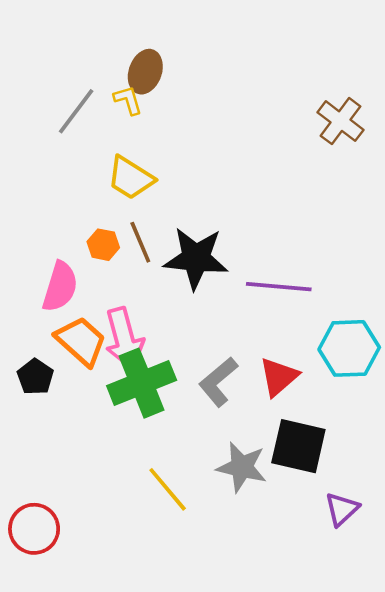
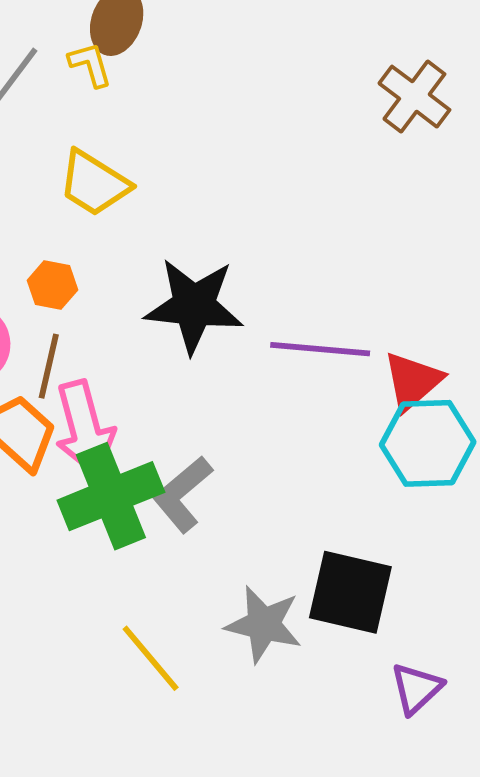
brown line: (140, 242) -> (49, 366), moved, turned 36
red triangle: (279, 377) -> (413, 381), moved
gray L-shape: (218, 382) -> (183, 494), moved

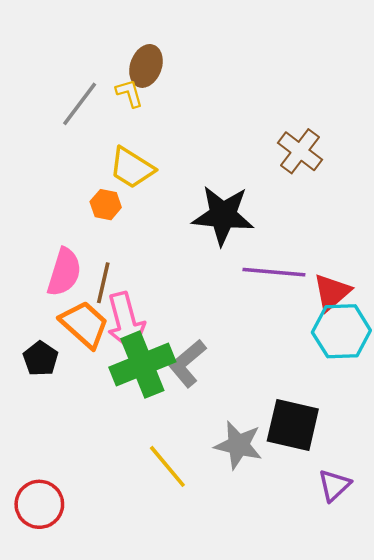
brown cross: (414, 97) -> (300, 151), moved
orange hexagon: (53, 285) -> (106, 205), moved
black star: (194, 306) -> (223, 215), moved

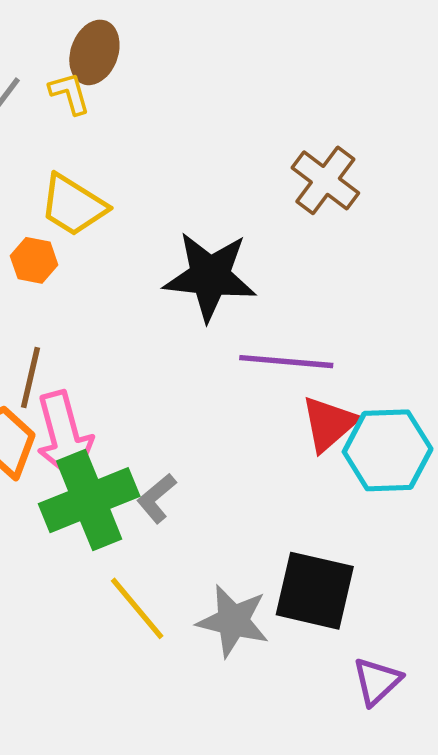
red triangle: (332, 292) -> (329, 424), moved
gray L-shape: (187, 363) -> (157, 498), size x0.7
yellow line: (167, 466) -> (137, 608), moved

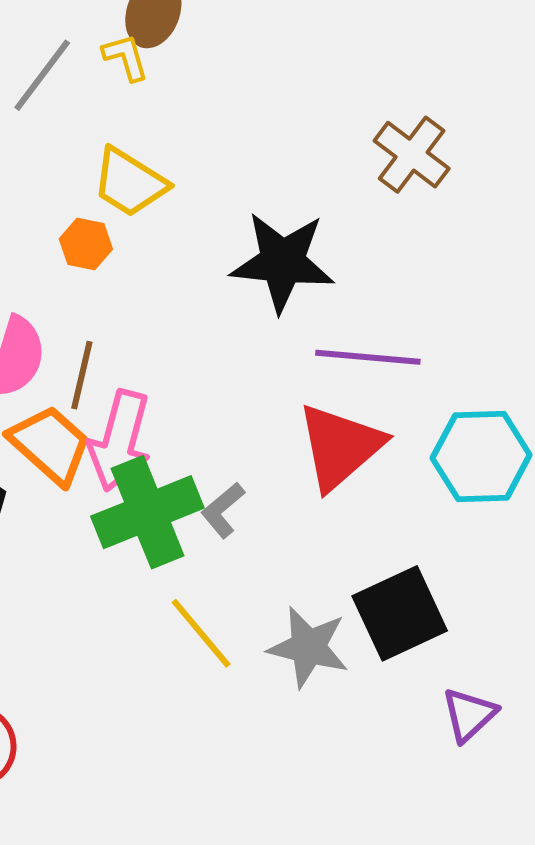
red triangle: (329, 424) -> (340, 447), moved, size x1.4
pink arrow: (64, 436) -> (120, 441), turned 30
black square: (315, 591) -> (400, 613), turned -38

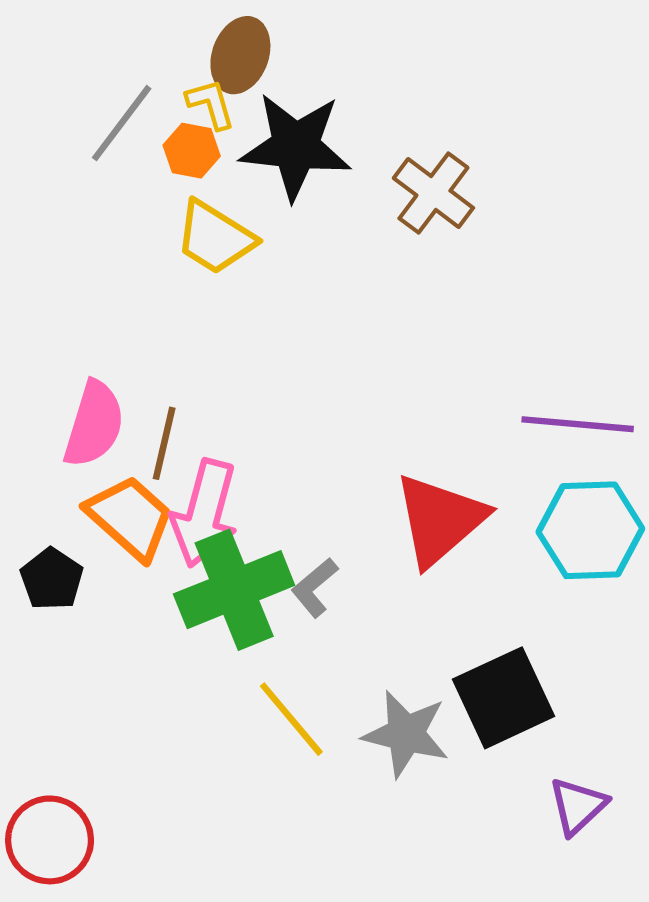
brown cross: (412, 155) -> (433, 193), moved
orange hexagon: (86, 244) -> (192, 151), moved
black star: (282, 262) -> (296, 146), moved
purple line: (368, 357) -> (578, 424), moved

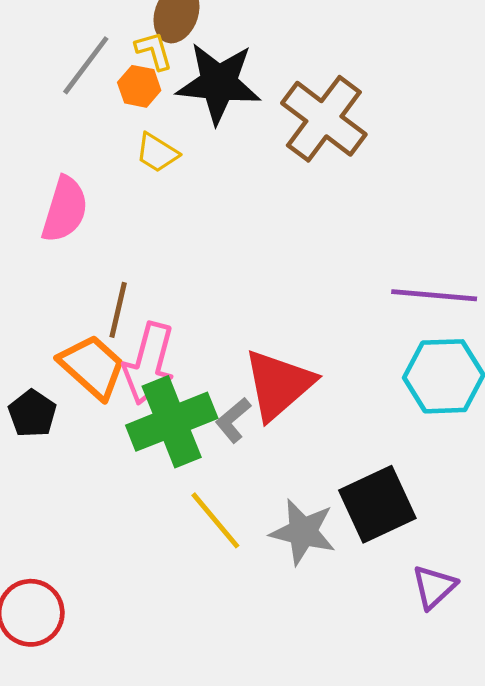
brown cross: (433, 193) -> (324, 119), size x1.4
yellow trapezoid: (215, 238) -> (157, 153), size x0.7
pink semicircle: (94, 424) -> (65, 209), moved
red triangle: (440, 520) -> (279, 384), moved

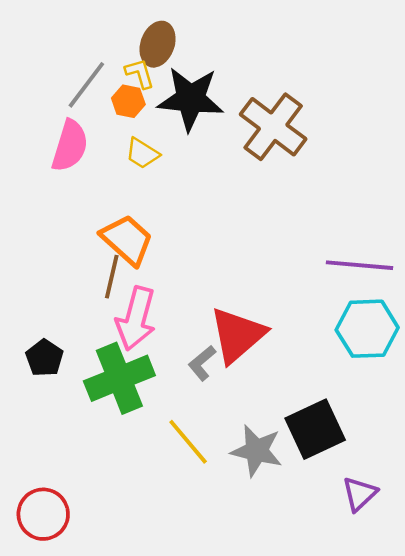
pink semicircle: (65, 209) -> (70, 146), moved
orange trapezoid: (92, 367) -> (127, 240), moved
green cross: (172, 422) -> (119, 378), moved

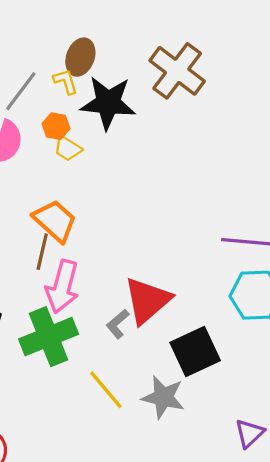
orange hexagon: (128, 101) -> (56, 126), moved
brown cross: (273, 127) -> (177, 71), moved
black square: (315, 429) -> (195, 351), moved

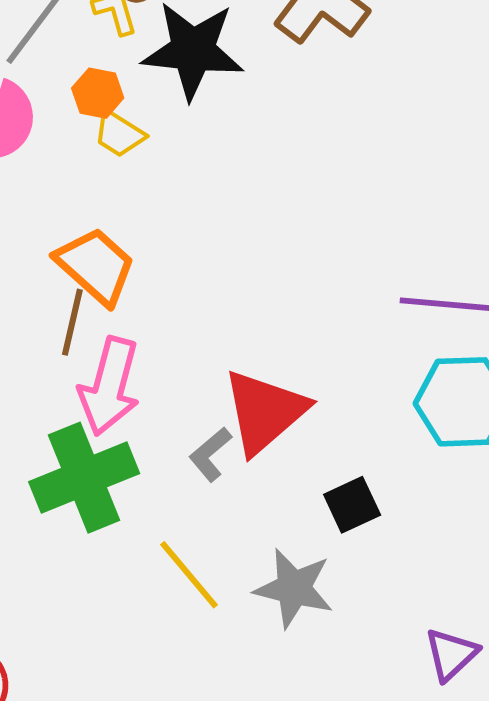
black square: (195, 351) -> (352, 505), size x0.6

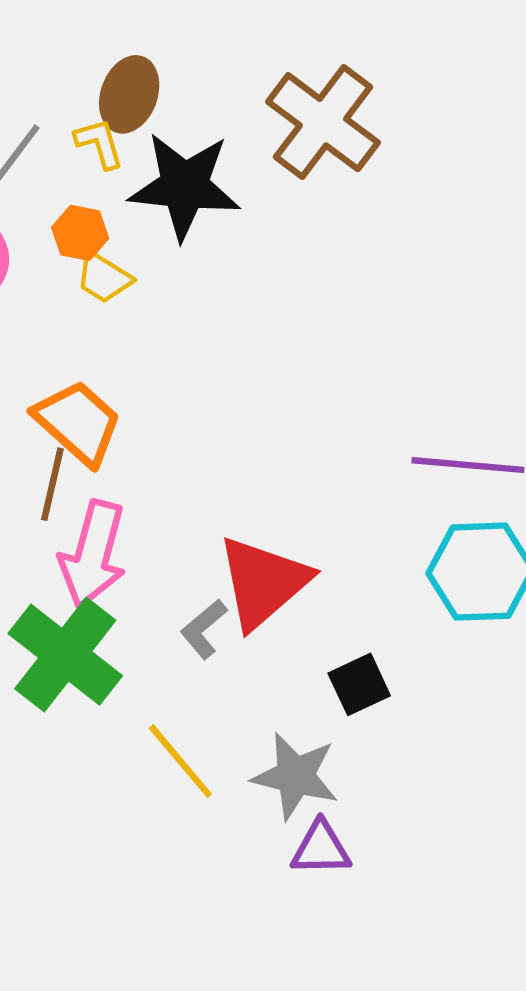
green cross: (84, 478) -> (65, 655), turned -30
purple triangle: (451, 654) -> (321, 848), moved, turned 42

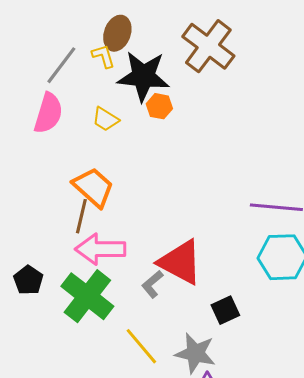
orange hexagon: (80, 233) -> (159, 106), moved
pink arrow: (93, 554) -> (100, 249), turned 75
red triangle: (263, 582) -> (180, 262), turned -51

